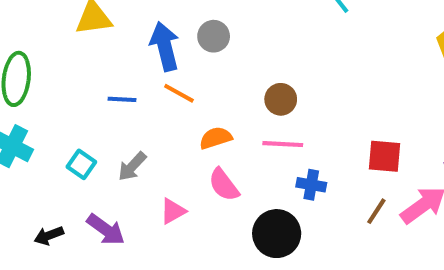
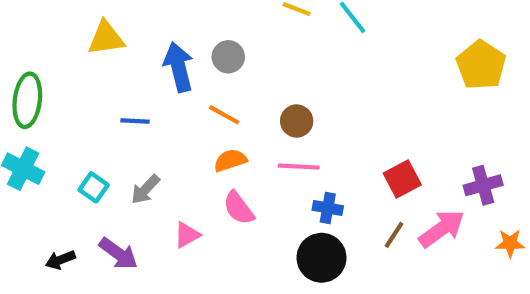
orange line: (179, 93) -> (224, 115), moved
red square: (384, 156) -> (402, 179), turned -33
black circle: (277, 234) -> (322, 258), moved

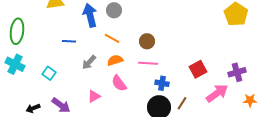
gray arrow: (145, 189) -> (89, 62), moved
brown line: (394, 235) -> (182, 103), moved

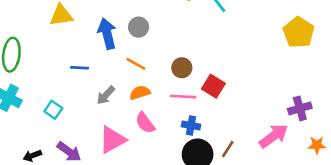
red square: (198, 69) -> (213, 86), moved, turned -30
blue cross: (162, 83) -> (191, 125), moved
pink triangle: (94, 96) -> (112, 140), size x1.6

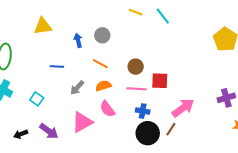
blue arrow: (107, 34) -> (78, 40), size x0.6
red square: (213, 86) -> (160, 81), turned -30
pink arrow: (274, 136) -> (183, 108), moved

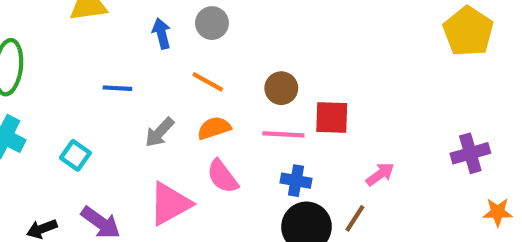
pink arrow: (183, 108) -> (380, 174), size x0.6

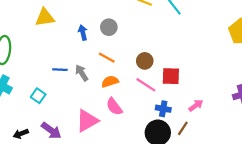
blue line: (117, 88) -> (60, 70), moved
gray arrow: (159, 132) -> (82, 73), moved, turned 105
pink line: (283, 134) -> (146, 85), turned 30
blue cross: (296, 181) -> (163, 109), moved

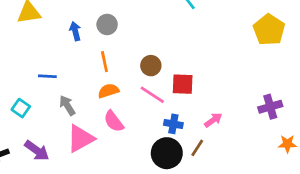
orange line: (107, 58) -> (104, 62), turned 49
gray arrow: (82, 73) -> (67, 105), moved

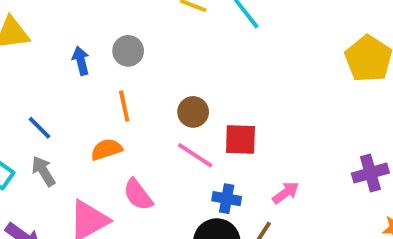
blue line: (47, 76) -> (39, 128), turned 42
orange semicircle: (108, 91) -> (106, 149), moved
gray arrow: (67, 105) -> (43, 171), moved

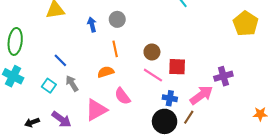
blue line: (39, 128) -> (60, 60), moved
purple cross: (370, 173) -> (223, 76), moved
pink arrow: (286, 193) -> (201, 95), size x1.6

